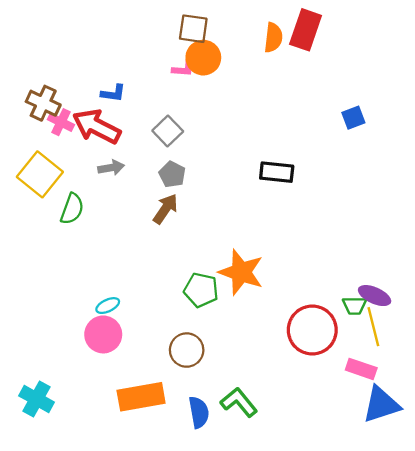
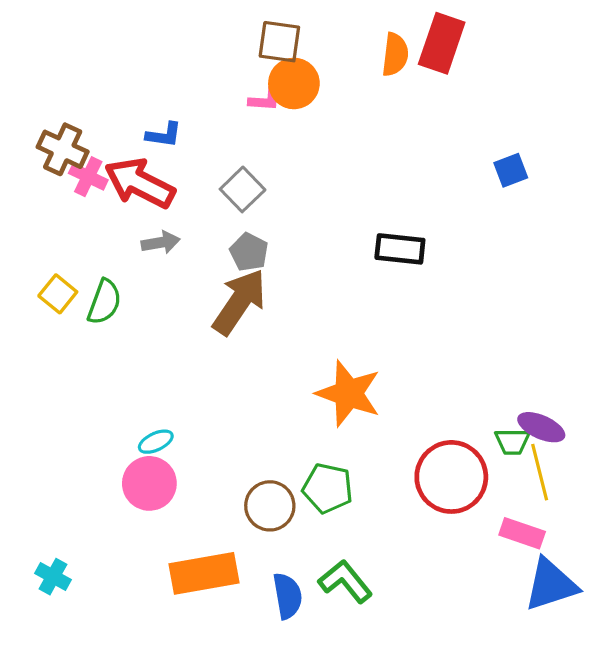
yellow square: (40, 174) -> (58, 294), moved, size x0.6
brown arrow: (165, 209) -> (239, 302), size x1.5
green pentagon: (201, 290) -> (328, 488), moved
cyan cross: (37, 399) -> (53, 577), size x0.7

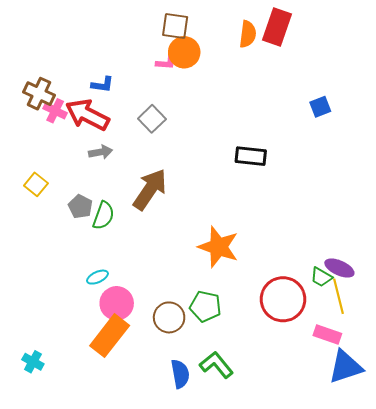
gray pentagon: (249, 252) -> (80, 207), moved
green semicircle: (104, 302) -> (104, 216), moved
green trapezoid: (512, 442) -> (321, 277), turned 30
pink circle: (149, 483) -> (117, 303), moved
orange rectangle: (204, 573) -> (110, 336), moved, turned -42

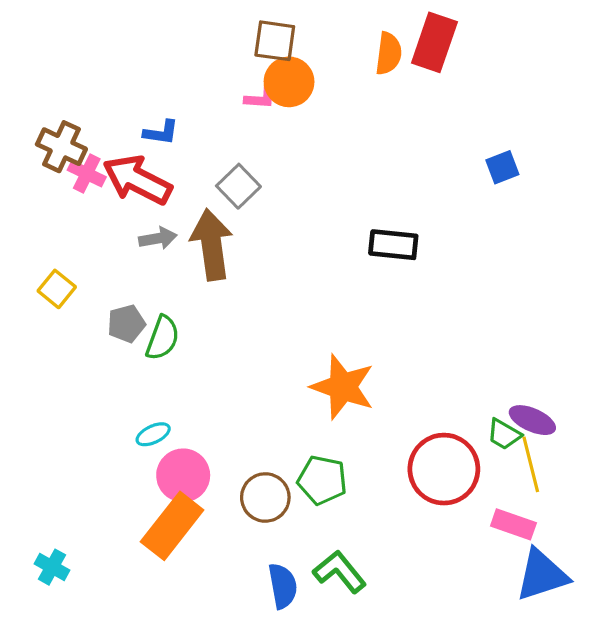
brown arrow: (150, 189) -> (212, 245), moved, turned -42
gray pentagon: (80, 207) -> (126, 324), turned 30

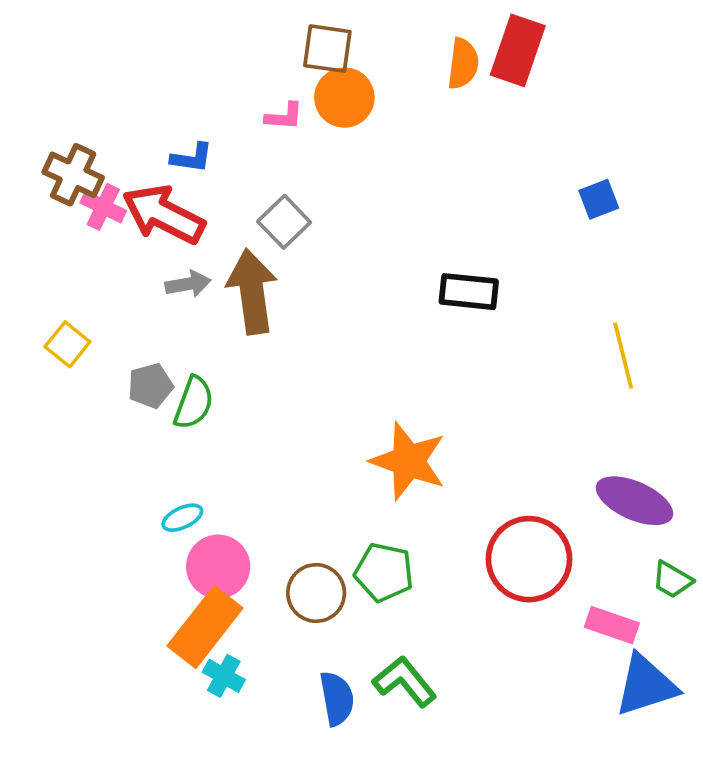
pink L-shape: (261, 98) -> (284, 116), moved
purple ellipse: (532, 420) -> (634, 501), size x1.4
green trapezoid: (504, 434) -> (672, 580), moved
yellow line: (531, 464) -> (623, 356), moved
cyan cross: (52, 567) -> (224, 676), moved

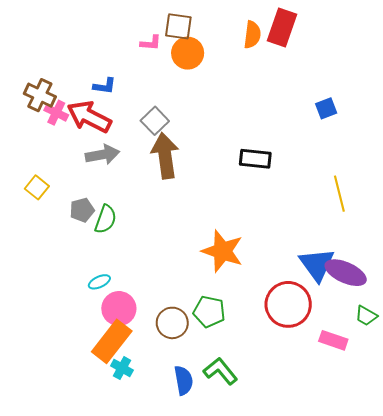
pink L-shape: (284, 116) -> (151, 43), moved
gray arrow: (188, 284) -> (102, 155), size x1.4
brown arrow: (252, 292) -> (165, 156), moved
blue triangle: (646, 685) -> (317, 264), moved, turned -48

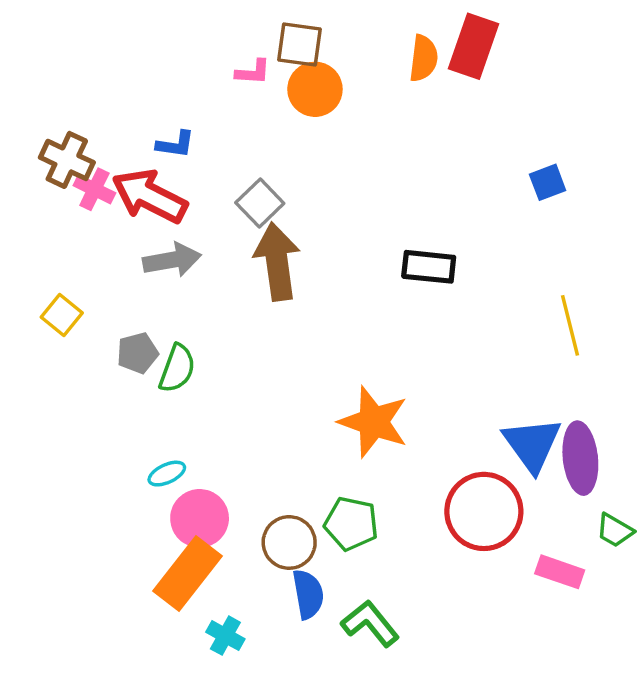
purple ellipse: (346, 273) -> (580, 458), turned 60
cyan cross: (122, 368) -> (225, 636), moved
blue semicircle: (184, 380) -> (308, 594), moved

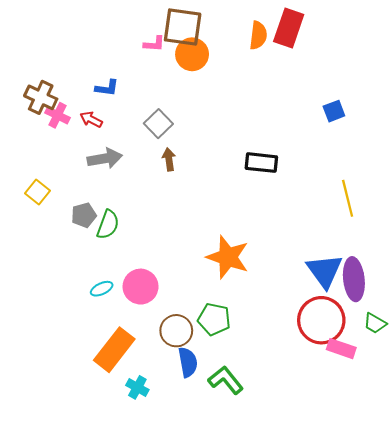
brown square: (299, 45) -> (183, 27), size x1.4
red arrow: (150, 196) -> (91, 119), size x0.5
brown arrow: (277, 262) -> (169, 159), size x0.5
red circle: (484, 511) -> (321, 320), moved
pink circle: (200, 518) -> (141, 287), moved

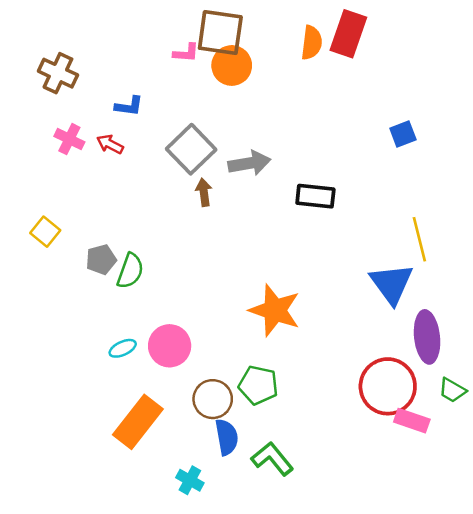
brown cross: (41, 97) -> (58, 73), moved
gray square: (158, 124) -> (191, 149), size x1.4
gray arrow: (105, 158) -> (249, 163), moved
blue triangle: (324, 271) -> (392, 284), moved
cyan cross: (137, 387) -> (190, 480), moved

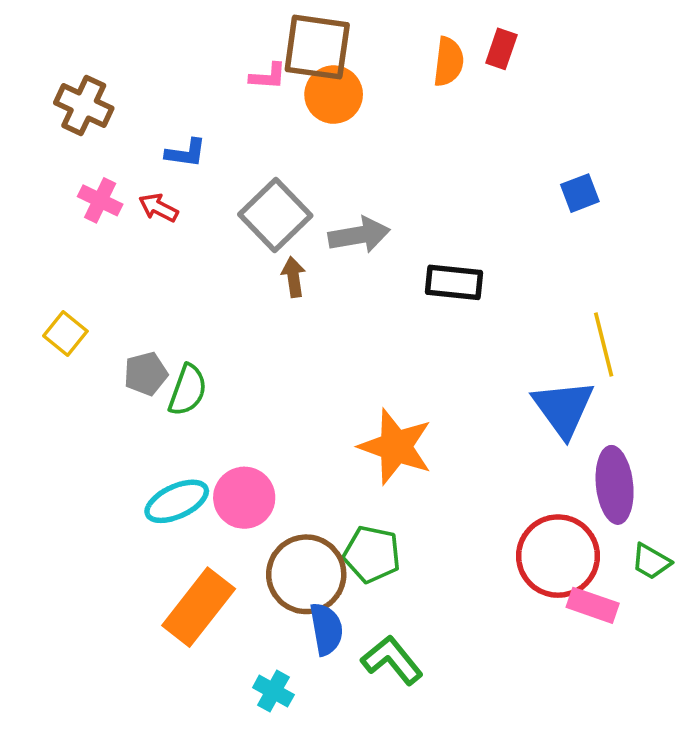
red rectangle: (348, 34) -> (501, 49), size x0.6
cyan ellipse: (123, 348) -> (177, 501), size x1.6
brown circle: (213, 399) -> (306, 574), size x1.4

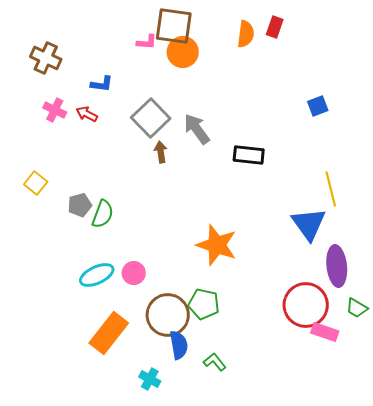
gray arrow: (359, 235) -> (197, 129), turned -116
pink circle: (244, 498) -> (134, 273), size x0.7
green L-shape: (392, 660) -> (215, 362), size x0.7

